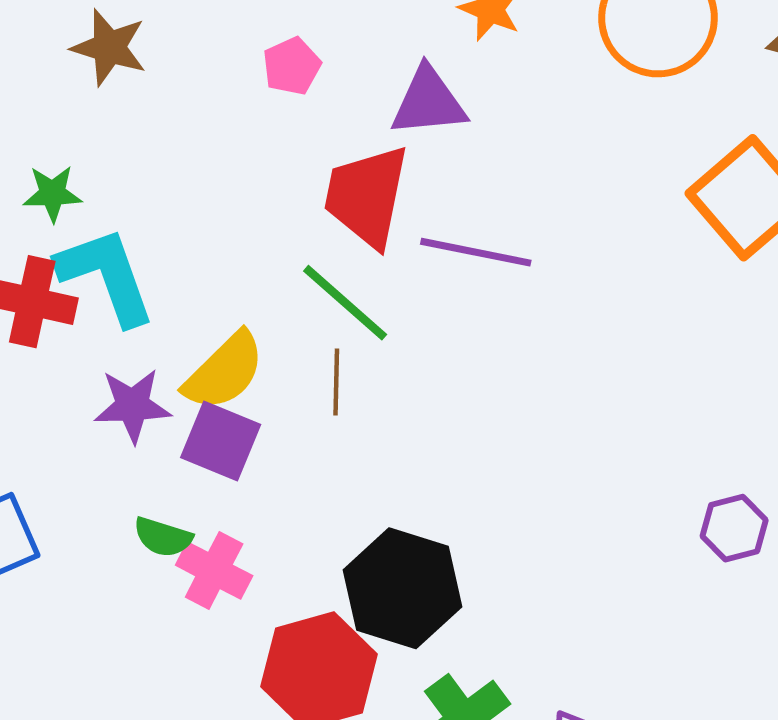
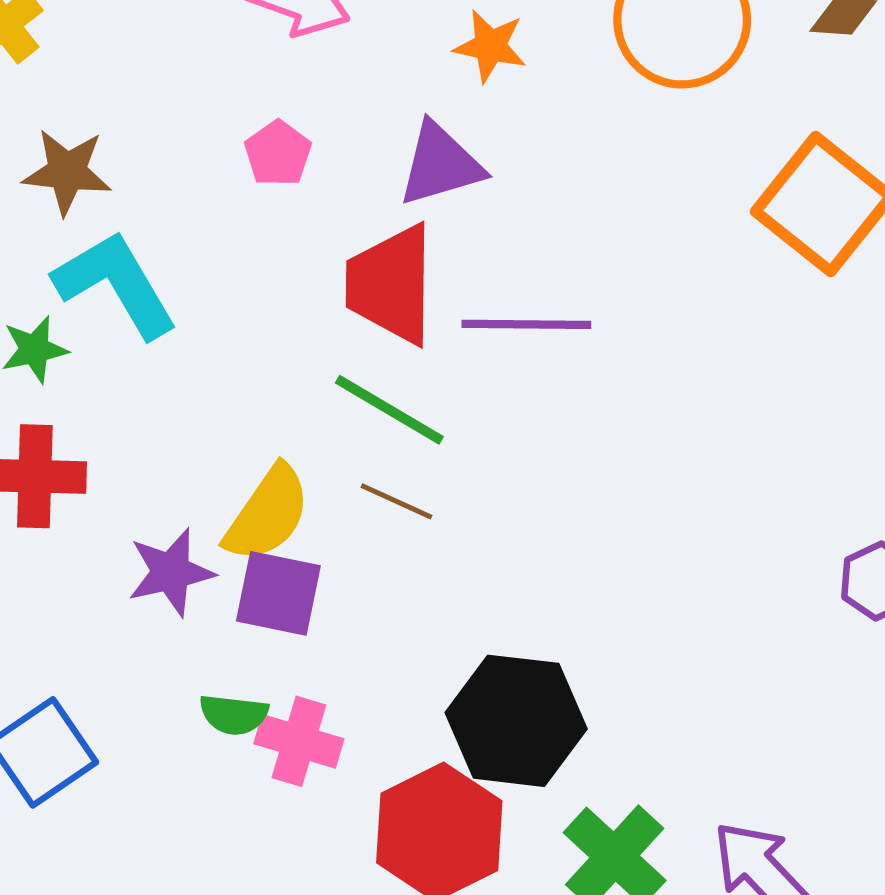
cyan L-shape: (106, 276) -> (116, 284), moved
brown line: (336, 382) -> (396, 501), turned -56

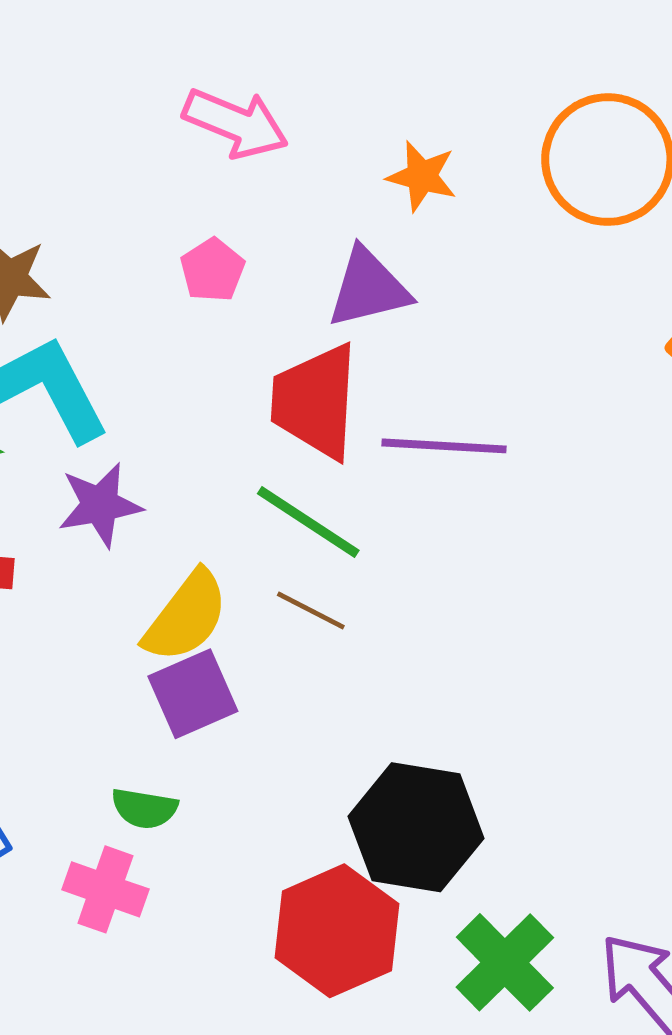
purple star: (171, 572) -> (100, 505), moved
purple square: (278, 593) -> (193, 694), turned -38
pink cross: (299, 741) -> (105, 889), moved

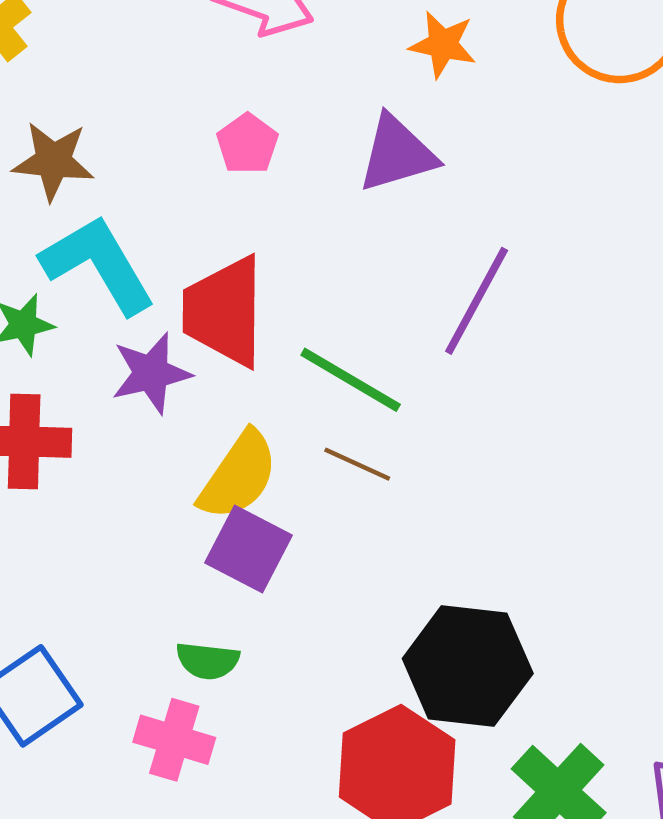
red trapezoid: (315, 401) -> (224, 311), moved
purple line: (444, 446) -> (477, 301), turned -62
purple square: (193, 694) -> (248, 549), turned -36

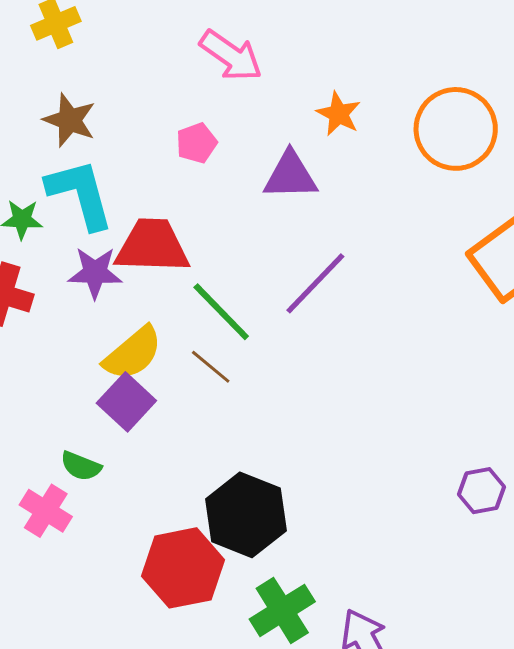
red trapezoid: (224, 311) -> (152, 246), turned 76

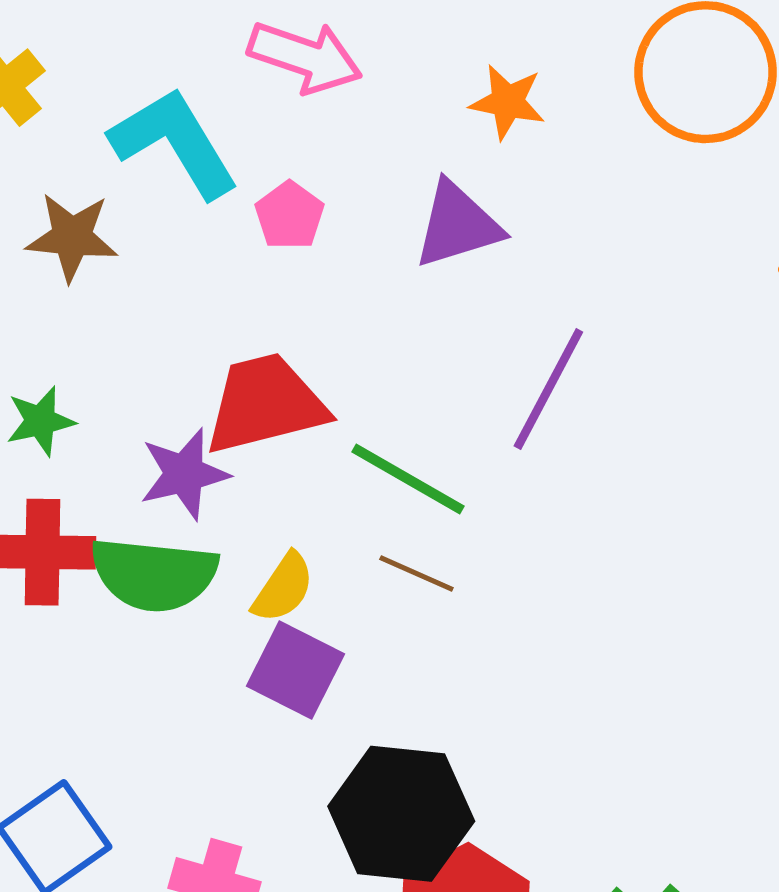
cyan L-shape: (80, 194) -> (174, 143), moved
yellow semicircle: (133, 353) -> (283, 588), size x0.7
green semicircle: (81, 466) -> (154, 574), moved, size x1.8
black hexagon: (246, 515) -> (401, 814), moved

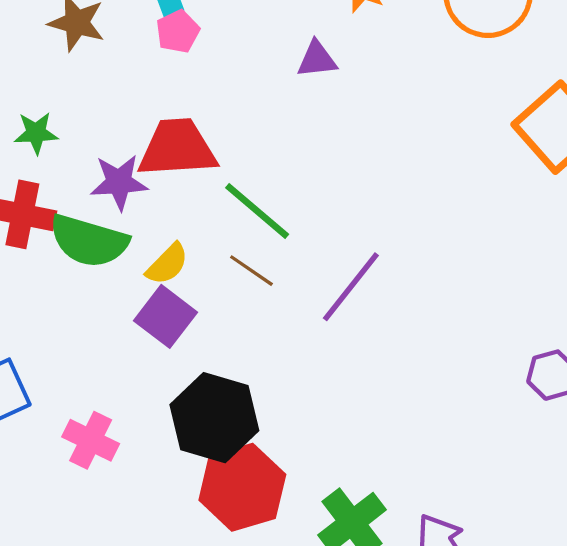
pink pentagon: (290, 215) -> (178, 31), moved
purple triangle: (458, 225) -> (317, 59), size x0.7
purple line: (548, 389) -> (351, 287), moved

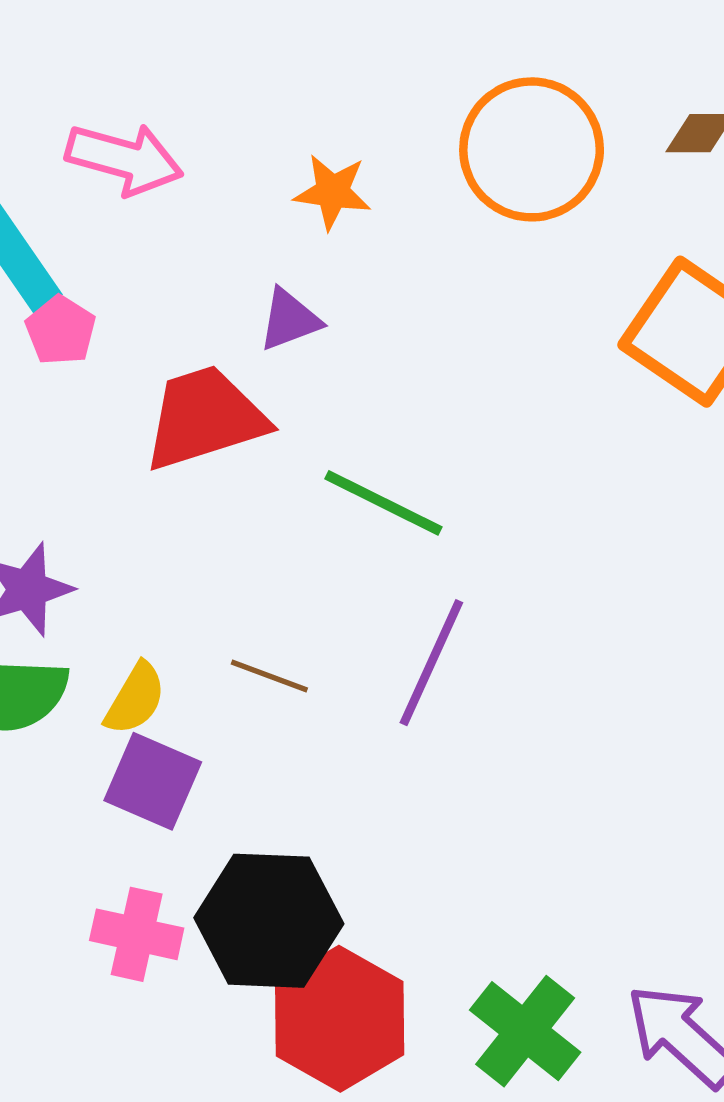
red trapezoid: (177, 148) -> (205, 418), moved
green line: (257, 211) -> (383, 503), moved
pink cross: (91, 440) -> (137, 934), moved

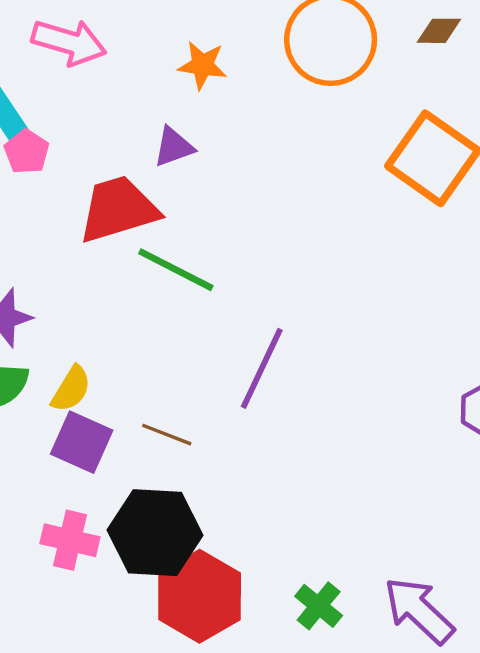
green line: (383, 503) -> (176, 270), moved
brown line: (269, 676) -> (167, 435), moved
green cross: (525, 1031) -> (319, 606), size x0.7

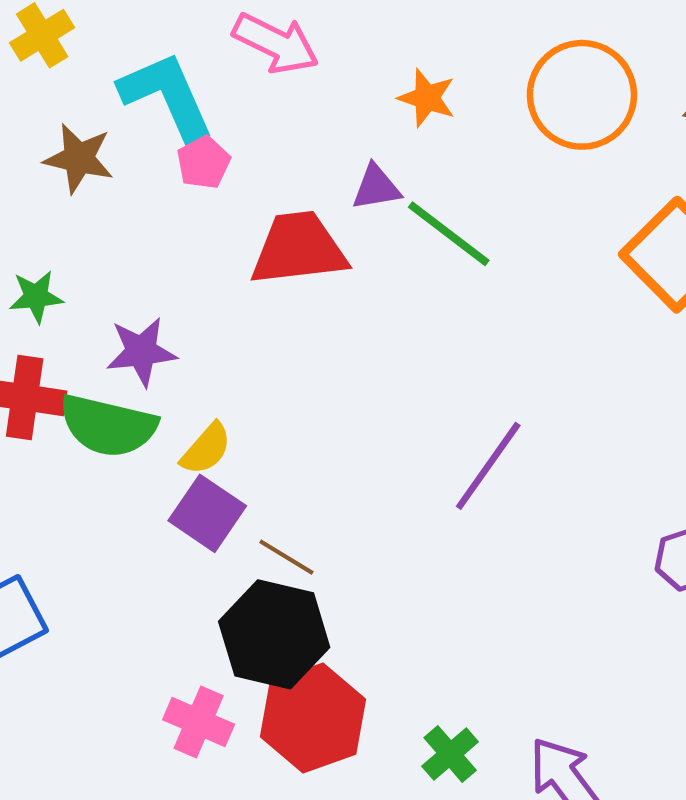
green line: (176, 270) -> (449, 234), moved
purple line: (262, 368) -> (488, 466), moved
brown line: (167, 435) -> (286, 557), moved
pink cross: (70, 540) -> (199, 722), moved

